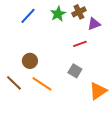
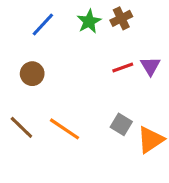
purple triangle: (94, 24) -> (150, 66), moved, turned -40
brown circle: (30, 61) -> (32, 74), moved
gray square: (75, 71) -> (121, 124), moved

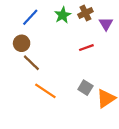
purple triangle: (150, 66) -> (106, 24), moved
brown circle: (32, 74) -> (22, 43), moved
brown line: (21, 127) -> (31, 63), moved

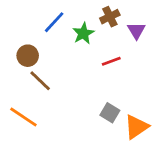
green star: (63, 15) -> (83, 33), moved
blue line: (30, 17) -> (54, 22), moved
orange line: (45, 91) -> (23, 117), moved

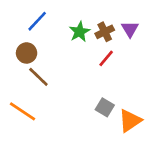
brown cross: (110, 17) -> (105, 32), moved
blue line: (54, 22) -> (37, 21), moved
red line: (111, 61) -> (106, 58), turned -30

